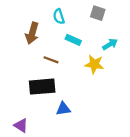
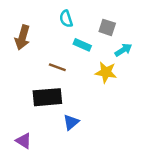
gray square: (98, 13) -> (107, 27), moved
brown arrow: (32, 33) -> (22, 37), moved
blue triangle: (63, 109) -> (71, 122), turned -32

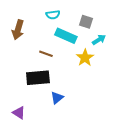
cyan semicircle: (66, 19) -> (53, 15), turned -80
cyan rectangle: (82, 45) -> (66, 36), size x1.5
yellow star: (106, 72) -> (85, 58), turned 30

